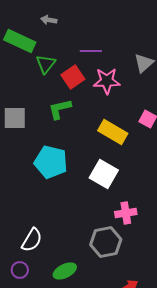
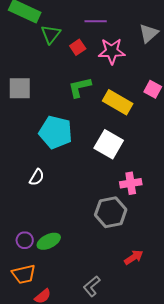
red square: (73, 77) -> (78, 47), size x0.7
green L-shape: (60, 109) -> (80, 87), moved
white semicircle: (32, 240) -> (37, 177), moved, size x0.7
green ellipse: (65, 271) -> (49, 241), moved

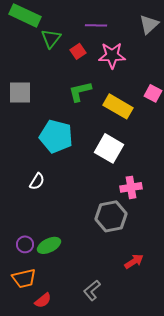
gray triangle: (149, 33) -> (149, 24), moved

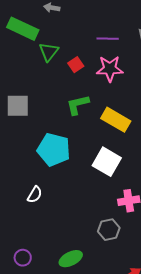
purple line: (96, 25) -> (108, 39), moved
gray hexagon: (111, 216) -> (109, 230), size x0.7
green ellipse: (49, 245) -> (71, 259), moved

